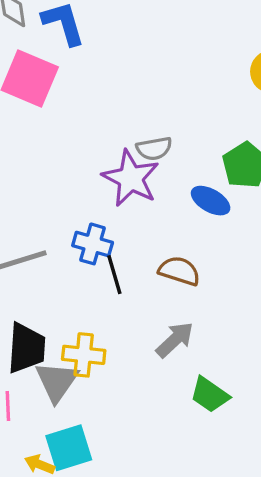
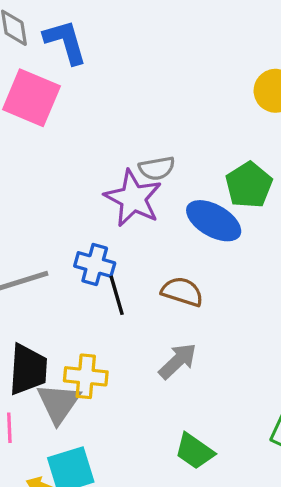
blue ellipse: (211, 201) -> (214, 221), size x1.4
green trapezoid: (210, 395) -> (195, 451), moved

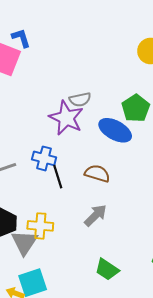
blue L-shape: (65, 42) -> (21, 38), moved, size x0.7

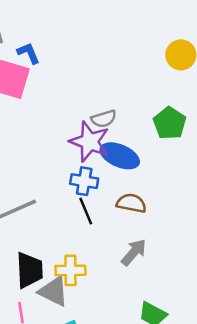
blue ellipse: (115, 130) -> (120, 156), moved
blue cross: (44, 158) -> (84, 181), moved
gray triangle: (24, 242) -> (54, 291), turned -32

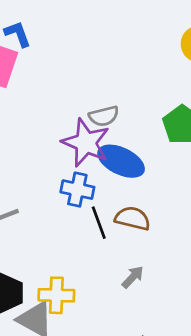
black line: (86, 211) -> (99, 223), moved
gray arrow: (134, 252) -> (133, 277), size x0.7

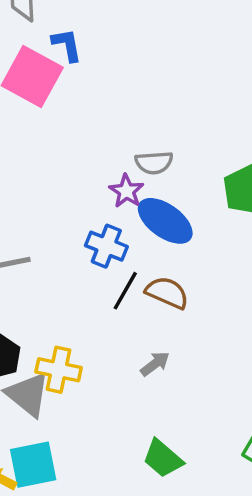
purple star: (86, 143) -> (126, 191), size x0.6
black line: (99, 223) -> (125, 291), turned 40

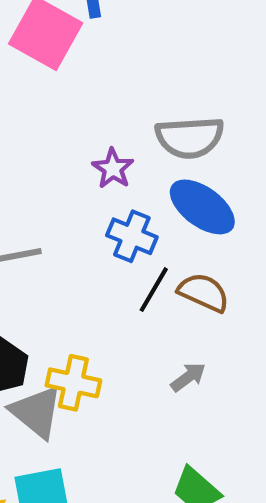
gray semicircle: (154, 163) -> (190, 137), size x1.5
purple star: (126, 191) -> (113, 168), moved

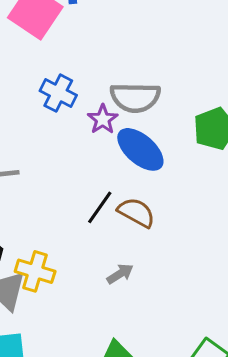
purple star: (113, 168) -> (103, 119), moved
blue cross: (132, 236) -> (58, 93), moved

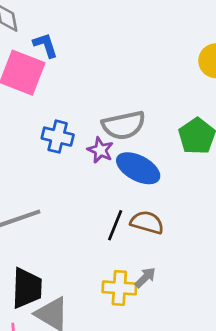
yellow cross: (35, 271) -> (119, 288), moved

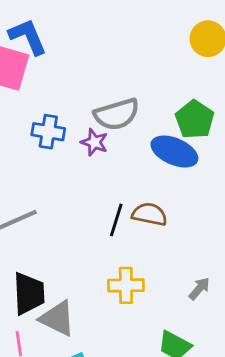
blue L-shape: (45, 45) -> (28, 37), size x1.4
blue ellipse: (138, 168) -> (174, 151), moved
gray arrow: (145, 278) -> (199, 289), moved

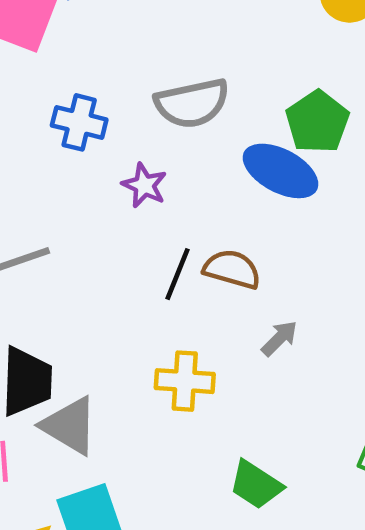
purple star: (94, 142) -> (144, 185), moved
gray arrow: (199, 289) -> (279, 338), moved

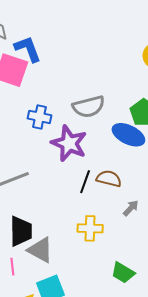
purple star: (144, 185) -> (69, 143), size x1.8

